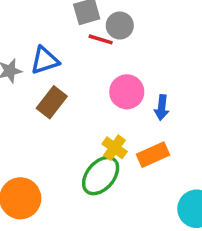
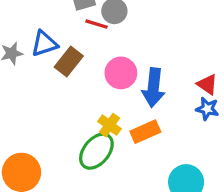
brown rectangle: (52, 102) -> (69, 62), moved
blue arrow: (162, 108) -> (153, 88), size x1.6

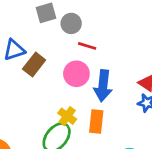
red line: (96, 24) -> (87, 46), moved
orange rectangle: (145, 132) -> (96, 121), turned -60

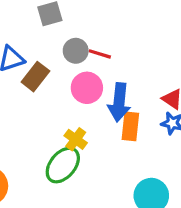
gray circle: (71, 23) -> (76, 51), moved
orange rectangle: (96, 121) -> (130, 126), moved

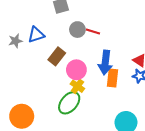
brown rectangle: (35, 77) -> (57, 56), moved
pink circle: (87, 88) -> (76, 70), moved

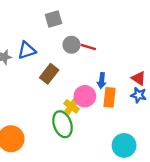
blue arrow: (105, 63) -> (102, 81), size x0.6
pink circle: (76, 70) -> (85, 96), moved
green ellipse: (69, 103) -> (63, 124), turned -60

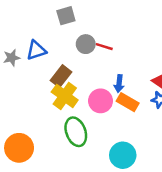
orange rectangle: (109, 97) -> (128, 102), turned -66
yellow cross: (71, 106) -> (65, 96), moved, size x1.5
cyan circle: (124, 145) -> (123, 155), moved

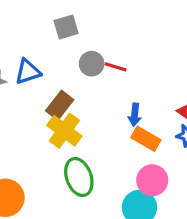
pink circle: (101, 101) -> (152, 180), moved

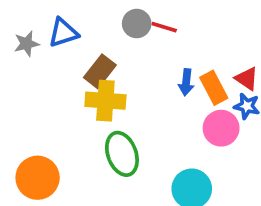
yellow cross: (64, 131) -> (105, 101), turned -32
orange rectangle: (146, 139) -> (214, 88), moved, turned 32
pink circle: (152, 180) -> (221, 128), moved

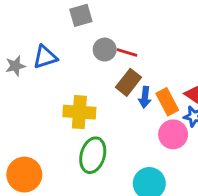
brown rectangle: (100, 71) -> (128, 82), moved
green ellipse: (122, 154) -> (93, 155), turned 36

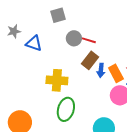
blue triangle: (45, 57) -> (34, 43), turned 36
gray star: (15, 66) -> (14, 31), moved

